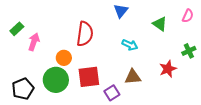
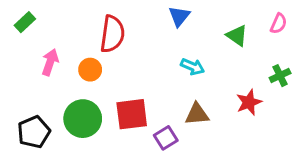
green rectangle: (17, 29) -> (25, 22), moved
red semicircle: (85, 34) -> (112, 34), moved
orange circle: (64, 58) -> (90, 70), moved

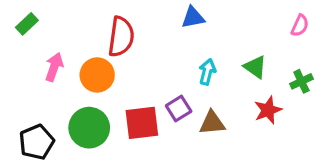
blue triangle: (179, 16) -> (193, 18), turned 40
green triangle: (237, 35) -> (255, 67), moved
cyan arrow: (193, 67) -> (207, 72), turned -100
orange circle: (90, 70) -> (97, 75), size x1.4
purple square: (166, 138) -> (179, 109), moved

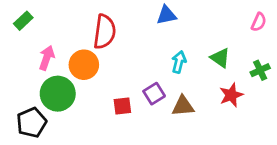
red square: (142, 123) -> (122, 106), size x0.6
green circle: (89, 128) -> (58, 94), moved

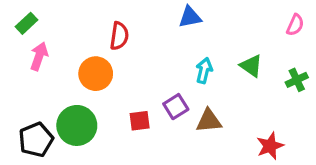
red semicircle: (105, 32) -> (119, 36), size x0.7
pink arrow: (47, 58) -> (39, 56), moved
green circle: (58, 94) -> (77, 125), moved
red star: (231, 95) -> (270, 146), moved

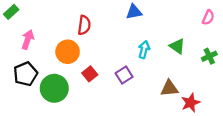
green rectangle: (27, 23) -> (11, 12), moved
red square: (140, 121) -> (90, 74), moved, turned -32
brown triangle: (209, 121) -> (169, 88), moved
black pentagon: (36, 140) -> (25, 74), moved

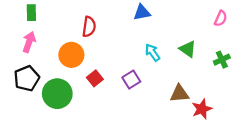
green rectangle: (11, 12) -> (31, 13), moved, turned -48
cyan arrow: (144, 50) -> (152, 53), turned -49

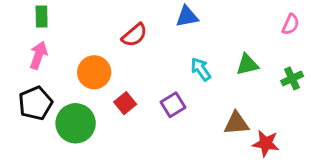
red semicircle: (89, 27) -> (134, 35), moved, turned 42
green triangle: (188, 49) -> (247, 65), turned -48
red star: (202, 109) -> (266, 143), turned 30

